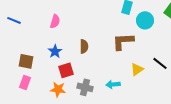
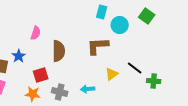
pink semicircle: (55, 21) -> (36, 33), moved
brown semicircle: (84, 46) -> (59, 51), size x1.5
blue star: (55, 51) -> (19, 56), moved

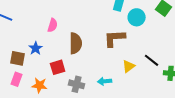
orange star: (33, 94) -> (40, 85), moved

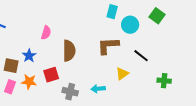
black line: (152, 60) -> (141, 56), moved
orange star: (40, 85) -> (29, 82), moved

